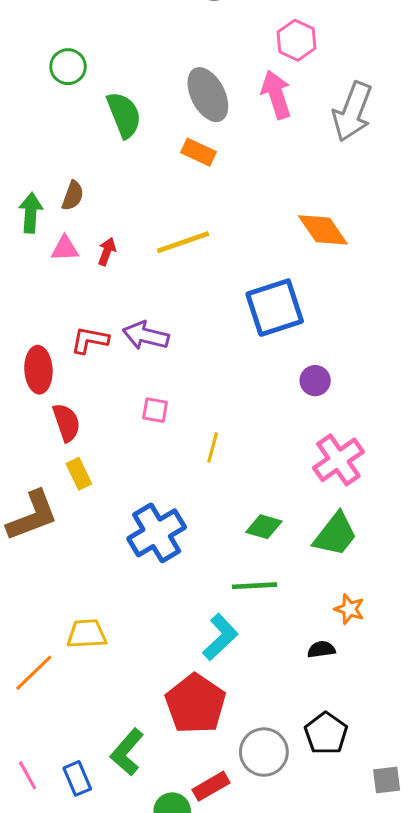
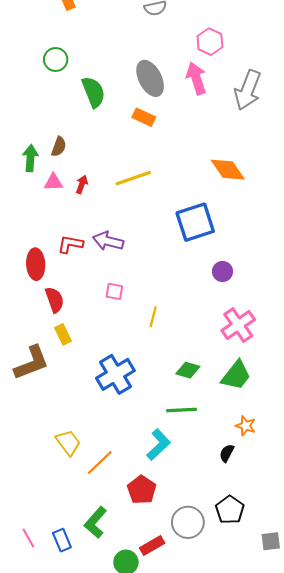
yellow trapezoid: (87, 634) -> (68, 443), turned 56
black semicircle: (321, 649) -> (227, 453), turned -54
orange line: (34, 673) -> (100, 462), moved
red pentagon: (195, 704) -> (142, 490), size x0.7

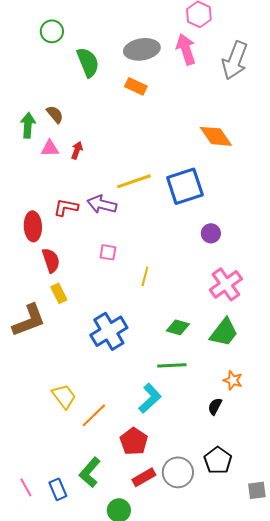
gray ellipse: (150, 78) -> (142, 49), turned -72
brown semicircle: (59, 147) -> (55, 114), turned -60
yellow line: (133, 178) -> (134, 181), moved
red rectangle: (152, 545) -> (144, 477), moved

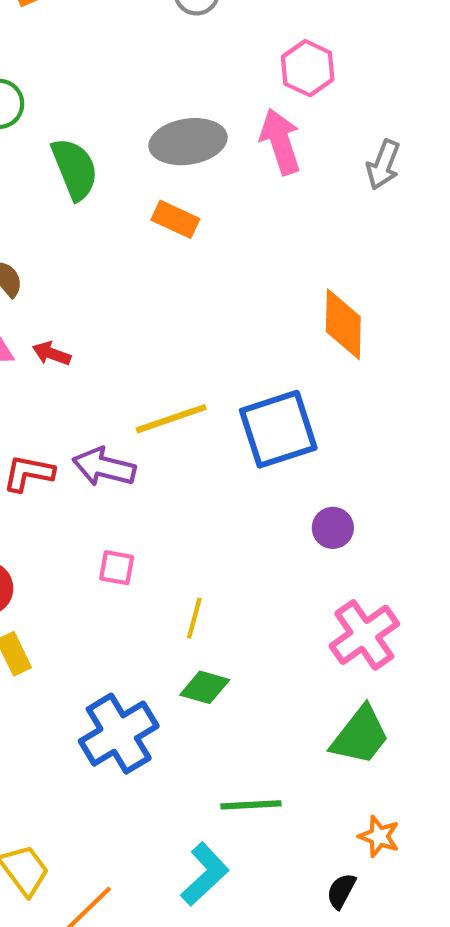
gray arrow: (235, 60) -> (383, 165), size x0.6
orange diamond: (216, 136) -> (343, 324), turned 36
red arrow: (77, 150) -> (52, 354), turned -90
green diamond: (178, 327) -> (205, 687), moved

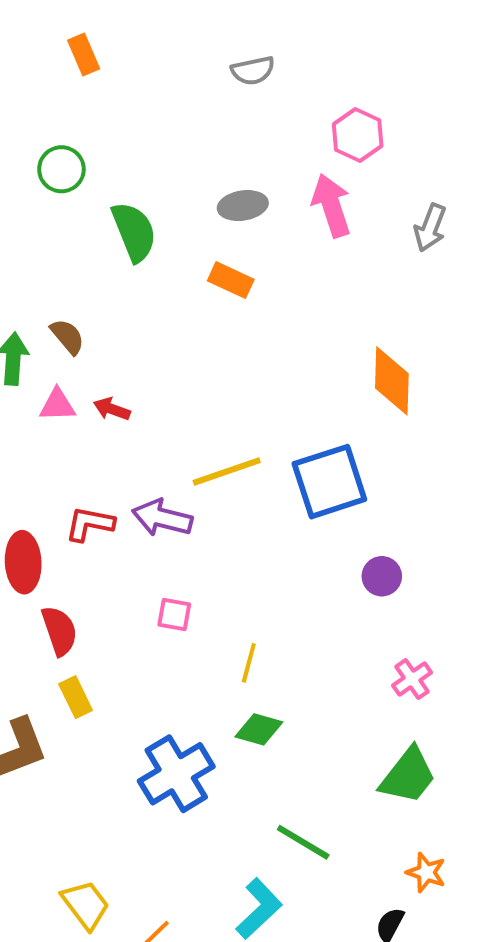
gray ellipse: (188, 142) -> (243, 206), size x0.7
pink cross: (364, 635) -> (412, 679), size x0.6
green line: (251, 805) -> (303, 842), turned 34

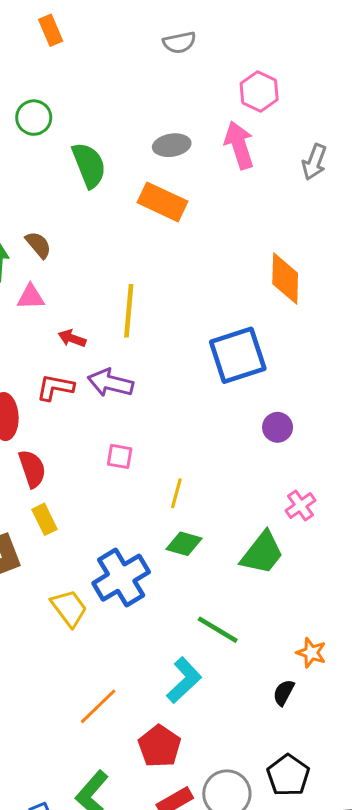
orange rectangle: (231, 280) -> (163, 202), size x1.4
red arrow: (112, 409) -> (72, 338), moved
yellow line: (227, 471) -> (129, 311), moved, turned -66
green trapezoid: (408, 776) -> (262, 553), moved
yellow trapezoid: (86, 905) -> (69, 608), moved

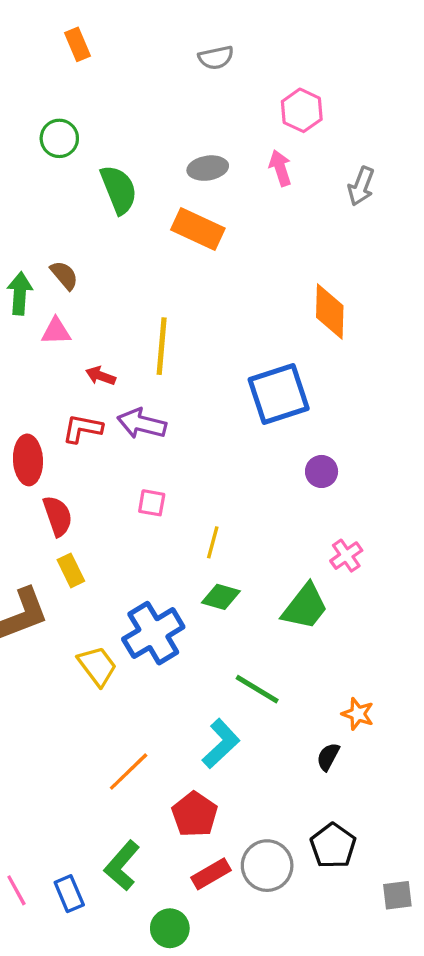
pink arrow: (239, 145) -> (280, 168), size x0.7

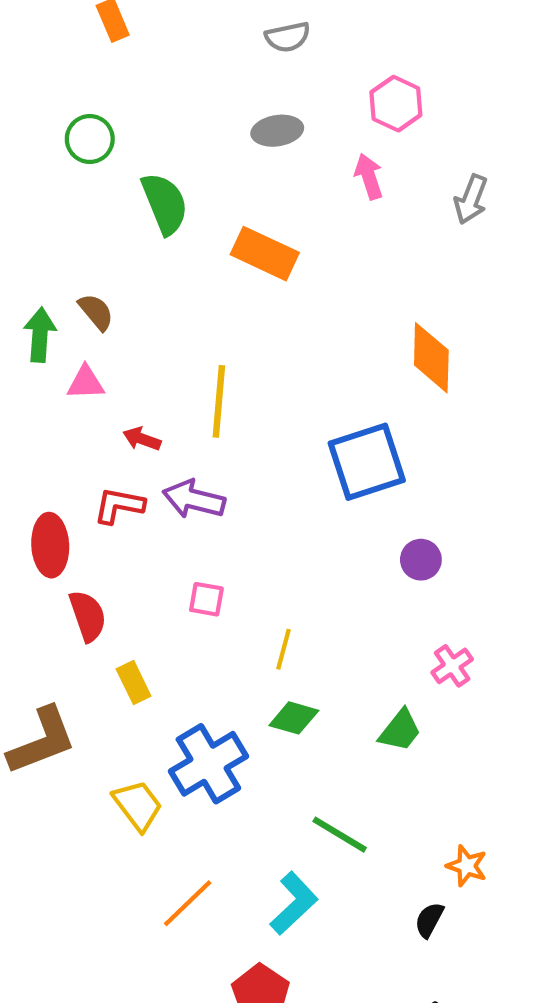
gray ellipse: (208, 168) -> (277, 131), moved
yellow rectangle: (71, 570) -> (134, 683), moved
green trapezoid: (305, 607) -> (400, 730), size x0.7
orange line: (129, 772) -> (188, 903), moved

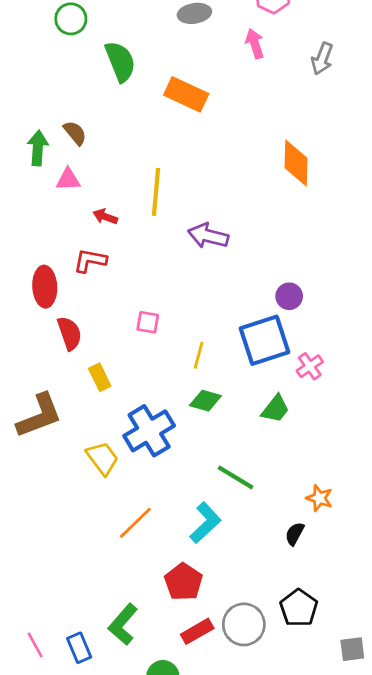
blue square: (367, 462) -> (264, 340), moved
purple arrow: (194, 499) -> (208, 236), moved

